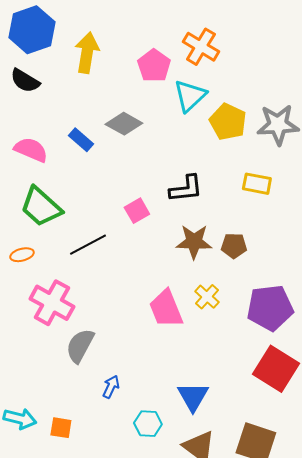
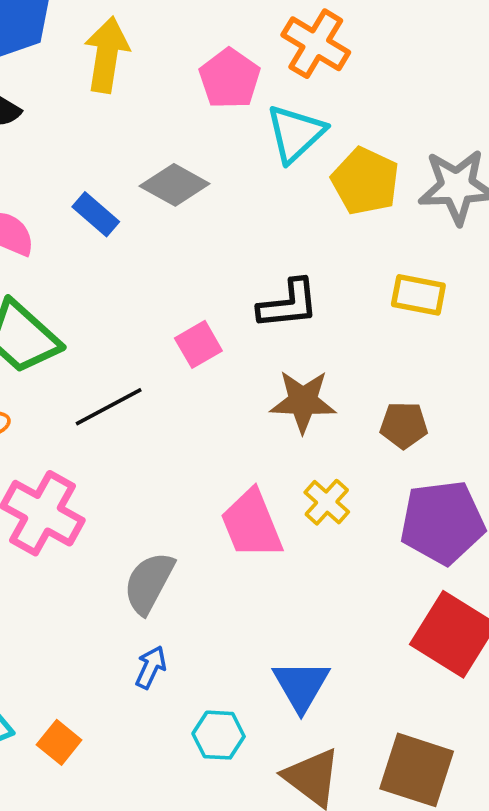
brown pentagon: (234, 246) -> (404, 425), moved
gray semicircle: (80, 346) -> (149, 583), moved
orange square: (61, 428) -> (59, 742), turned 30

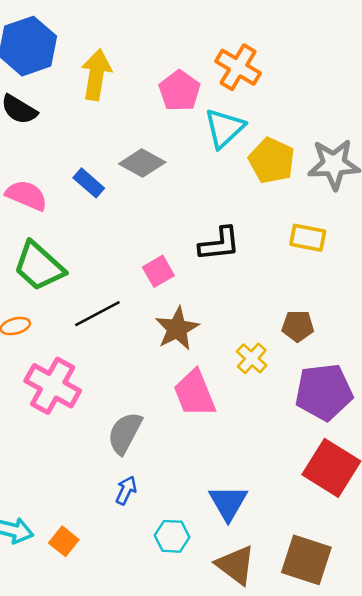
brown star: (303, 401) -> (177, 329), moved, turned -30
yellow cross: (327, 502) -> (252, 358), moved

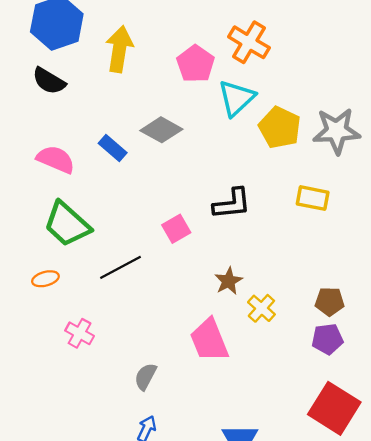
brown pentagon: (298, 326) -> (330, 301), moved
brown star: (177, 329) -> (228, 281), moved, size x0.7
pink cross: (53, 386) -> (80, 333), size x0.6
purple pentagon: (324, 392) -> (327, 339), size x0.6
gray semicircle: (125, 433) -> (146, 377), size x0.7

